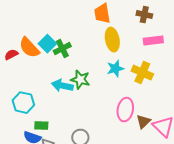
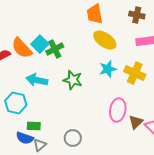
yellow ellipse: (112, 40) -> (105, 40), turned -45
cyan arrow: (62, 86) -> (37, 80), moved

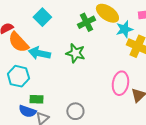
orange semicircle: (22, 48) -> (18, 42), moved
green cross: (55, 49) -> (86, 22), moved
cyan star: (108, 69) -> (124, 29), moved

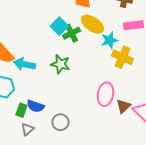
cyan square: (42, 17) -> (59, 26), moved
green rectangle: (36, 99) -> (21, 110), turned -72
blue semicircle: (27, 111) -> (35, 106), moved

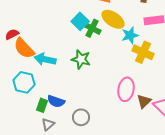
green cross: (71, 33) -> (92, 28), turned -36

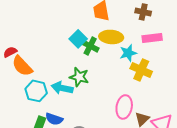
yellow ellipse: (113, 19) -> (111, 37), turned -30
cyan arrow: (45, 59) -> (62, 88), moved
cyan hexagon: (24, 82) -> (36, 91), moved

